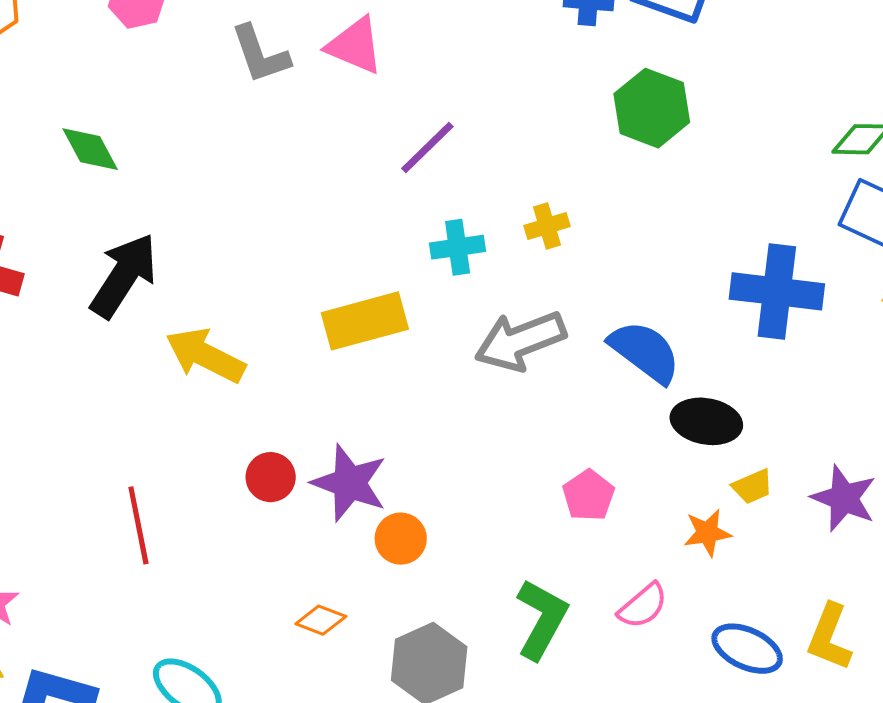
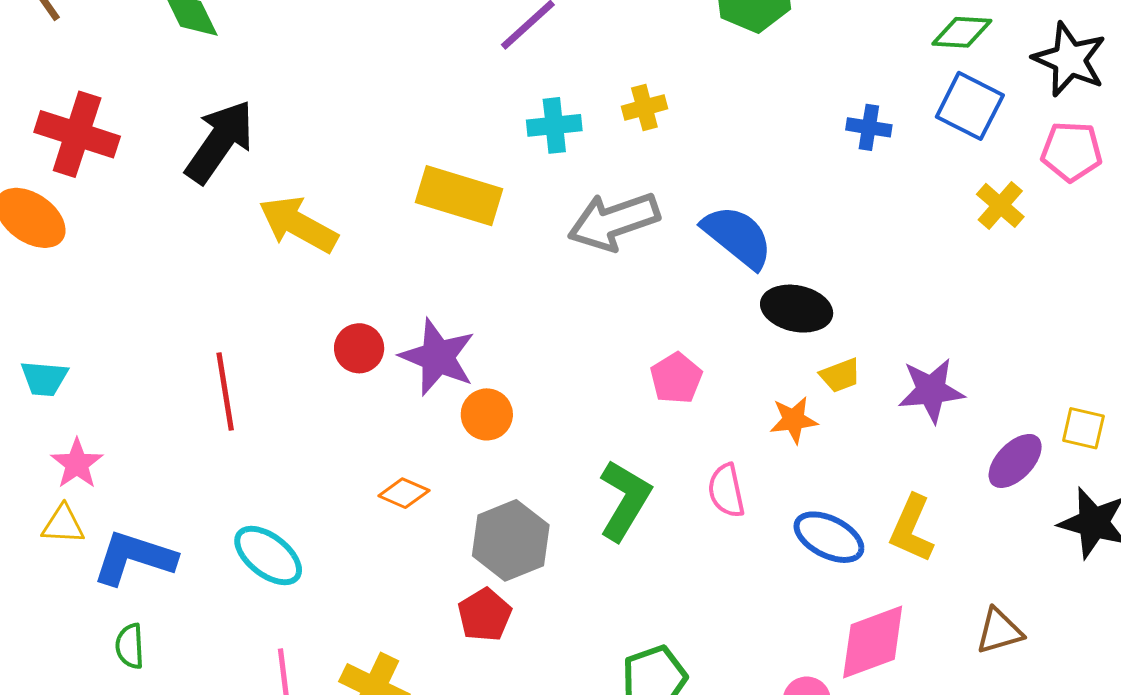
blue cross: (777, 291) -> (869, 127), moved, size x0.5
yellow rectangle: (365, 321) -> (459, 196), turned 30
purple star: (844, 498) -> (931, 390), turned -30
pink semicircle: (643, 606) -> (726, 491), turned 116

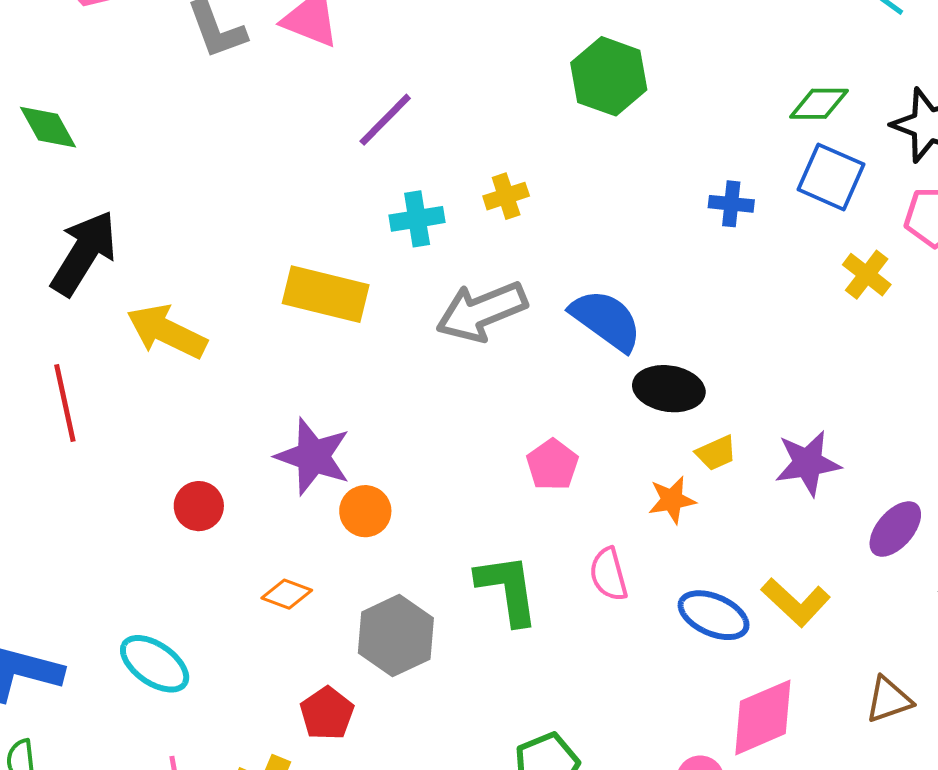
red circle: (359, 348) -> (199, 506), moved
red line: (225, 392) -> (65, 403), moved
green L-shape: (625, 500) -> (508, 589), turned -36
yellow L-shape: (912, 529) -> (796, 602), turned -68
red pentagon: (485, 615) -> (327, 713), moved

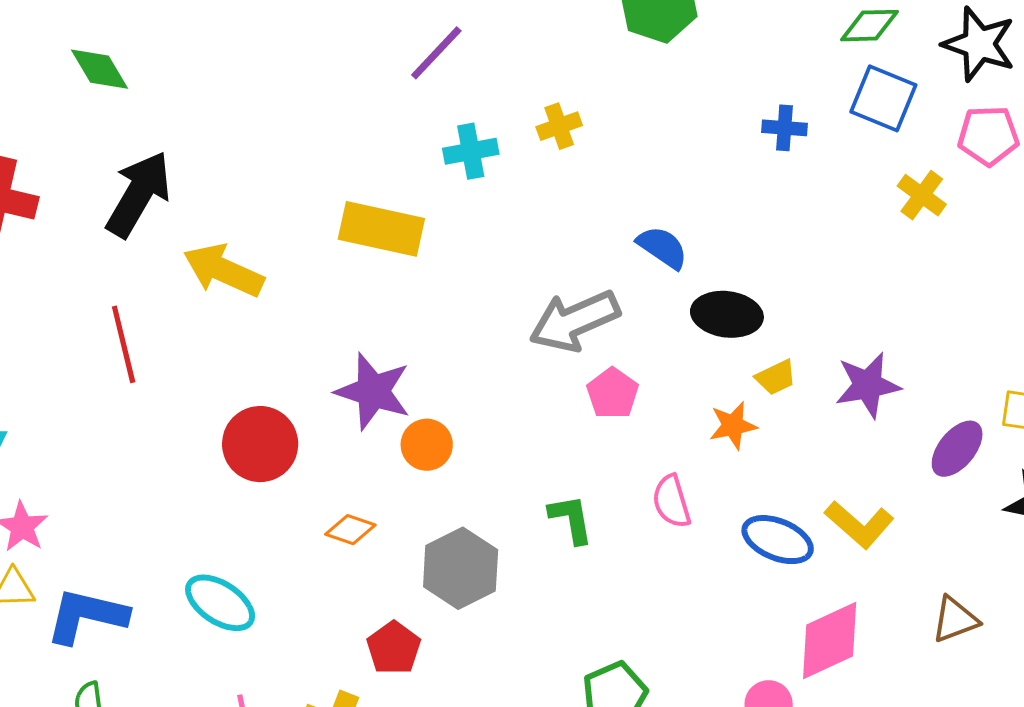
gray arrow: (481, 311) -> (574, 321), moved
blue semicircle: (606, 320) -> (662, 247), size x0.7
red circle: (199, 506) -> (260, 444), size x1.5
green L-shape: (508, 589) -> (571, 519), size x0.7

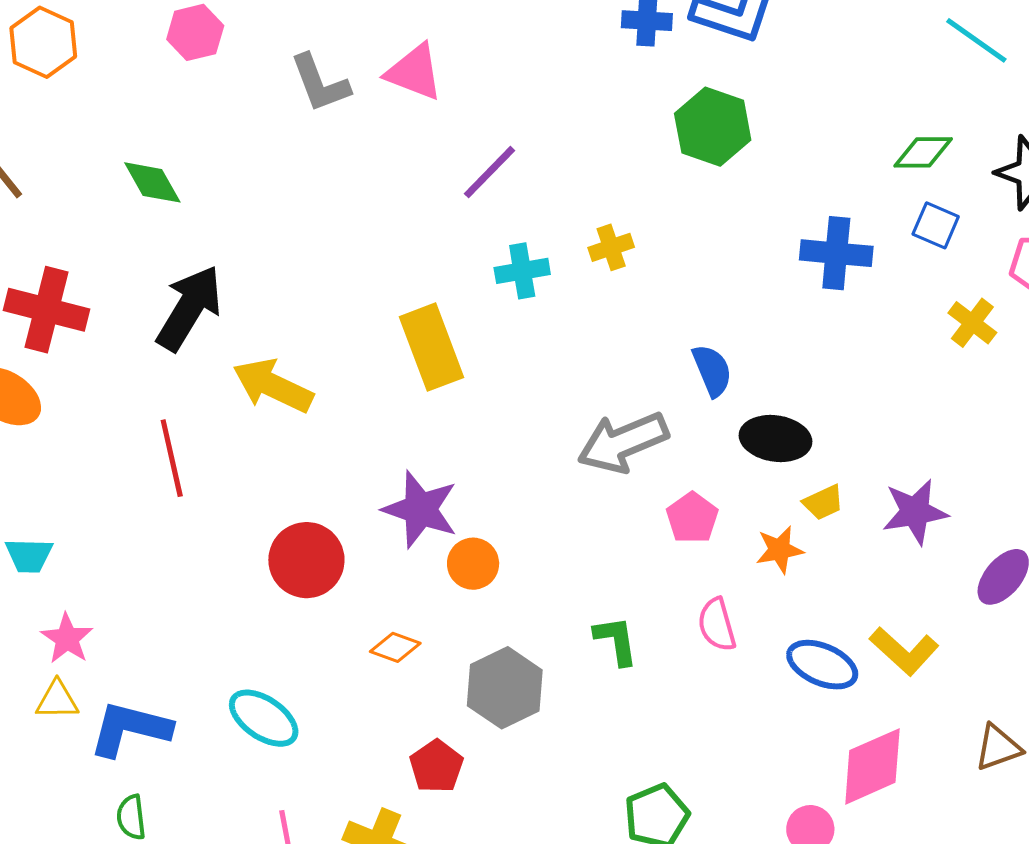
blue square: (883, 98) -> (936, 225), size x0.7
blue cross: (784, 128) -> (836, 253), size x1.6
yellow rectangle: (381, 229) -> (431, 347), turned 56
blue semicircle: (662, 247) -> (712, 370), turned 32
pink pentagon: (613, 393) -> (692, 518), moved

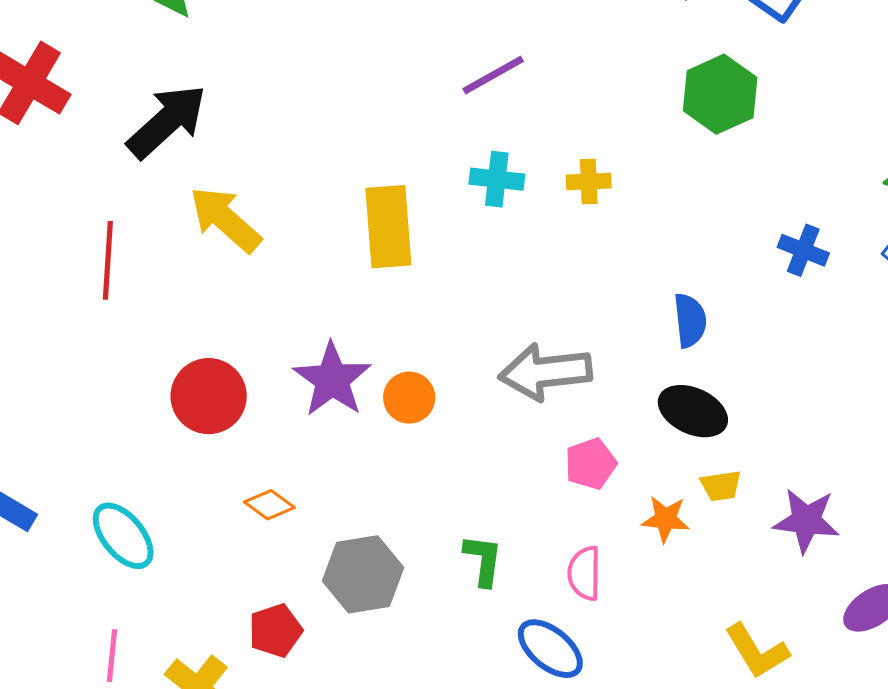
blue cross: (836, 253) -> (803, 250), size x0.7
blue semicircle: (712, 370) -> (690, 320), moved
orange circle: (473, 564) -> (409, 398), moved
blue ellipse: (822, 665) -> (550, 649), moved

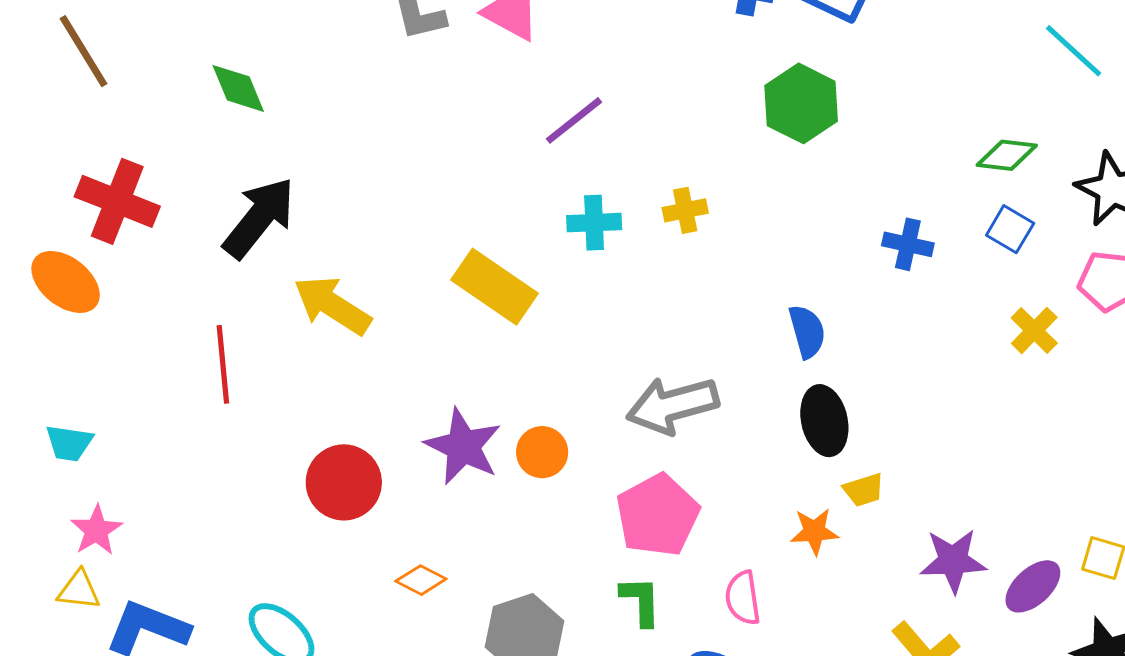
yellow rectangle: (388, 227) -> (495, 287), turned -42
black ellipse: (693, 411) -> (824, 421), turned 62
pink pentagon: (591, 464) -> (658, 515), moved, size x1.6
purple star: (806, 521) -> (953, 561), moved

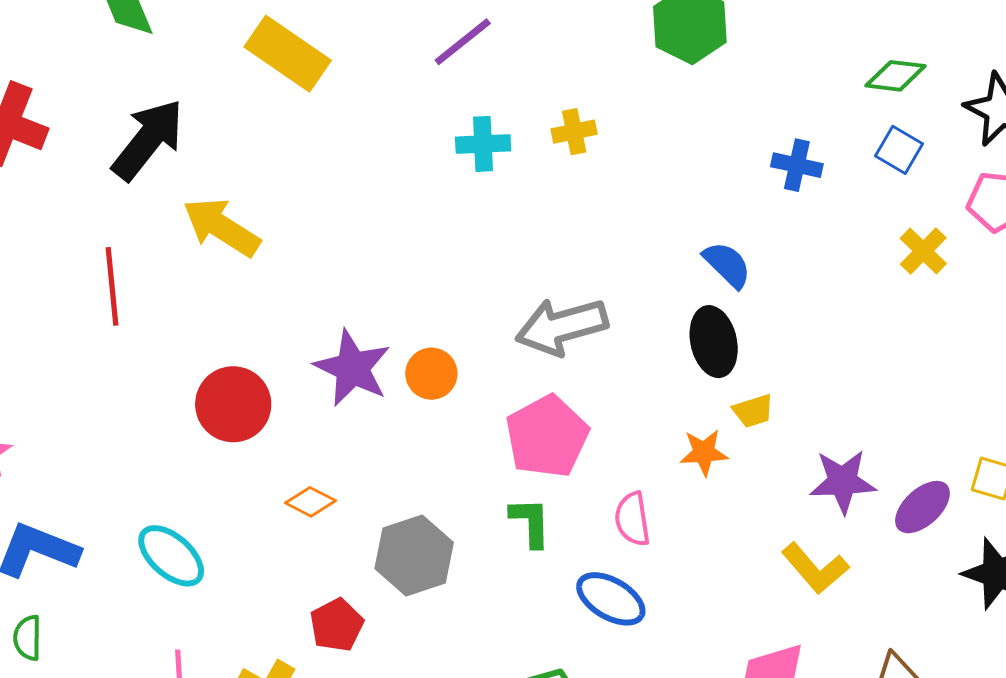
yellow rectangle: (495, 287) -> (288, 54), moved
blue semicircle: (807, 331) -> (727, 265), moved, turned -30

